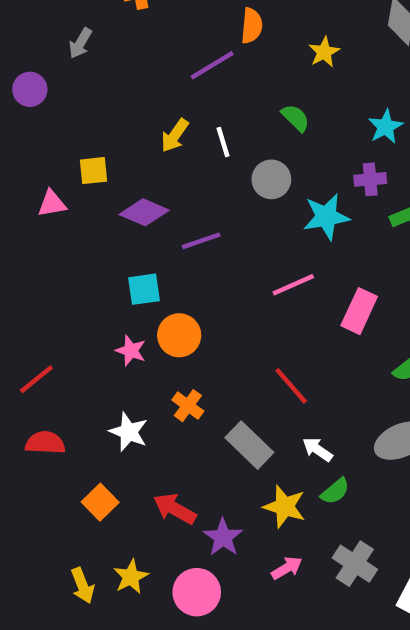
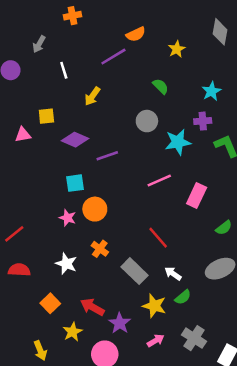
orange semicircle: (252, 26) -> (136, 34), turned 60
white line: (223, 142) -> (64, 70), moved
yellow star: (131, 577) -> (73, 332), moved

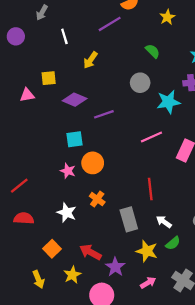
red line: (158, 238) -> (150, 189), turned 35
gray rectangle: (135, 271) -> (129, 219), turned 30
yellow arrow: (40, 350) -> (38, 279), moved

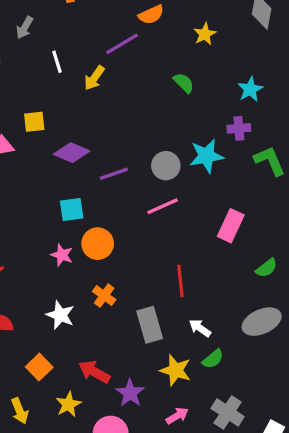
yellow arrow: (90, 60) -> (94, 78), moved
gray circle: (140, 83) -> (166, 166), moved
pink line: (151, 137) -> (163, 206), moved

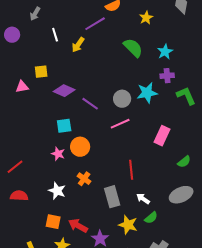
green semicircle: (184, 83) -> (133, 48), size x1.5
cyan star: (250, 89) -> (165, 52), moved
purple line: (114, 174) -> (90, 104), turned 54
orange square: (39, 367) -> (53, 222), moved, turned -35

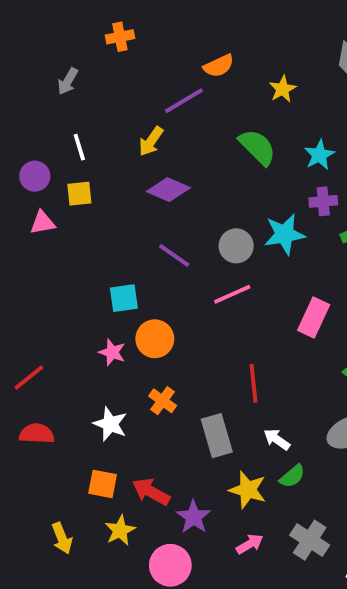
purple circle: (12, 35) -> (35, 176), moved
white line: (55, 35) -> (79, 147), moved
purple diamond: (64, 91) -> (168, 190), moved

